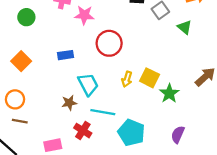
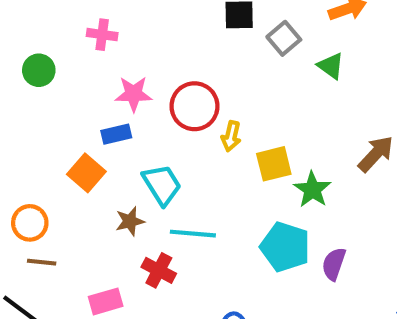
pink star: (84, 15) -> (134, 94), moved
orange square: (21, 61) -> (86, 173), moved
yellow square: (150, 78) -> (274, 164), turned -36
yellow arrow: (127, 79) -> (231, 136), moved
cyan pentagon: (131, 133) -> (285, 247), moved

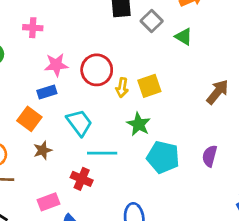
yellow square: (274, 164) -> (149, 86), moved
green star: (312, 190) -> (139, 124), moved
brown star: (130, 221) -> (43, 150), moved
purple semicircle: (334, 264) -> (210, 156), moved

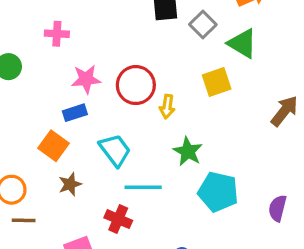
green triangle: (184, 37) -> (242, 43), size x1.4
yellow square: (149, 86) -> (217, 82), moved
purple semicircle: (210, 156) -> (278, 208), moved

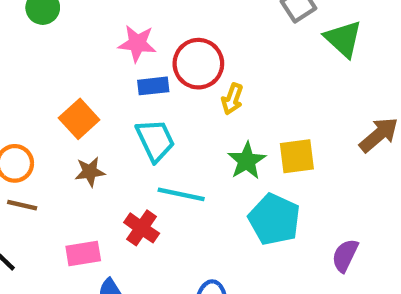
yellow square: (217, 82) -> (297, 156), moved
blue rectangle: (75, 113) -> (153, 86), moved

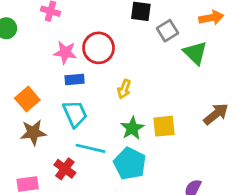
red circle: (198, 64) -> (99, 48), moved
brown star: (90, 172) -> (33, 133), size x1.4
cyan pentagon: (274, 219) -> (130, 164), moved

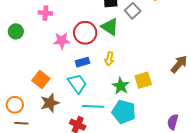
green triangle: (195, 53) -> (110, 27), moved
blue rectangle: (75, 80) -> (83, 62), moved

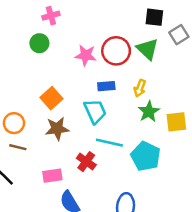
pink cross: (45, 13) -> (51, 16), moved, turned -32
green circle: (16, 31) -> (39, 43), moved
green star: (121, 86) -> (149, 112), moved

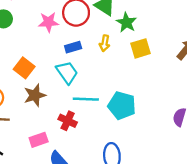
green star: (149, 112) -> (126, 22), moved
yellow square: (176, 122) -> (140, 48), moved

